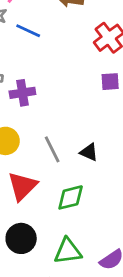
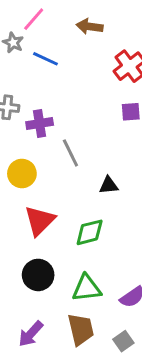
gray line: (52, 149) -> (70, 153), moved
black triangle: (89, 152) -> (109, 185), turned -30

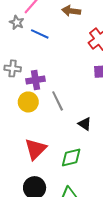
yellow circle: (22, 174) -> (28, 102), moved
black triangle: (109, 185) -> (85, 124), turned 40

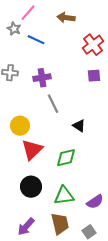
purple cross: (36, 80) -> (42, 78), moved
yellow circle: (28, 102) -> (20, 126), moved

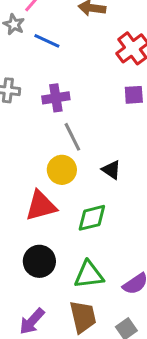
yellow circle: (20, 126) -> (62, 170), moved
red triangle: (32, 150) -> (41, 206), turned 30

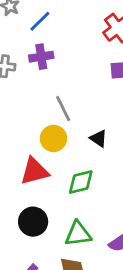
blue line: (47, 41) -> (40, 21), turned -70
purple cross: (56, 98) -> (41, 57), moved

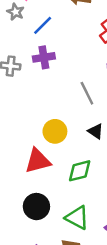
gray line: (63, 108) -> (87, 93), moved
green triangle: (78, 234) -> (77, 218), turned 35

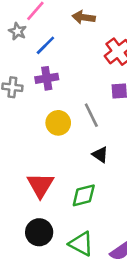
yellow circle: (55, 131) -> (58, 123), moved
red triangle: (38, 161) -> (40, 185), turned -44

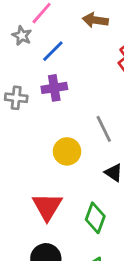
yellow circle: (58, 123) -> (67, 151), moved
green diamond: (84, 195) -> (95, 218), turned -56

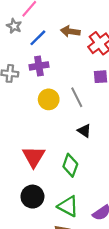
brown arrow: (95, 20) -> (70, 31), moved
yellow circle: (67, 151) -> (49, 99), moved

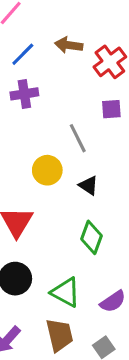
yellow circle: (49, 99) -> (47, 170), moved
green diamond: (70, 165) -> (92, 237), moved

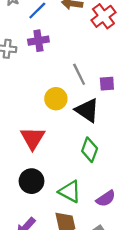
purple square: (111, 109) -> (107, 84), moved
black triangle: (88, 185) -> (87, 110), size x1.6

